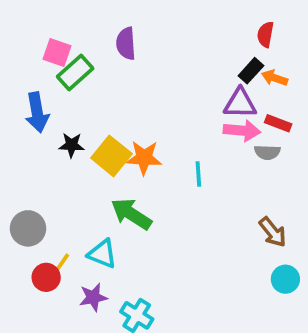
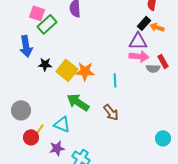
red rectangle: (278, 123) -> (163, 61), moved, turned 40
brown arrow: (273, 232) -> (111, 112), moved

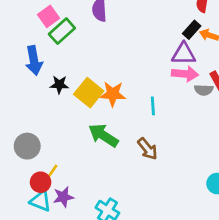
pink square: (37, 13) -> (49, 16), turned 35
cyan triangle: (62, 124) -> (41, 201), moved
purple star: (57, 148) -> (63, 197), moved

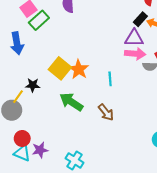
black star: (59, 85) -> (33, 85), moved
orange star: (113, 94) -> (79, 69), turned 30
yellow line: (51, 173) -> (18, 97), moved

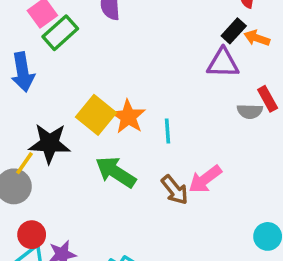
pink arrow: (135, 54) -> (205, 179), moved, turned 138
cyan line: (110, 79) -> (168, 131), moved
black star: (33, 85) -> (50, 143), size x1.6

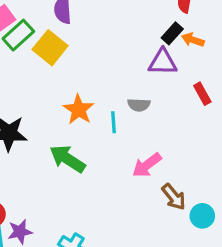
gray semicircle: (250, 111) -> (139, 105), moved
yellow square: (96, 115) -> (50, 48), moved
brown arrow: (175, 190) -> (174, 197), moved

